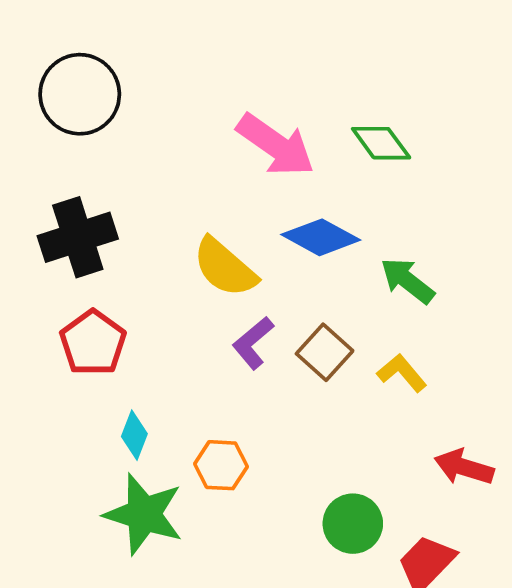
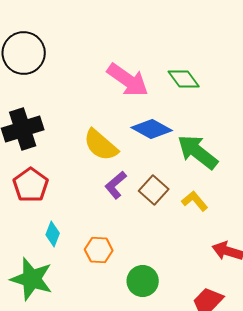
green arrow: (407, 281) -> (198, 152), size x1.4
green star: (144, 514) -> (32, 279), moved
green circle: (353, 524) -> (143, 281), moved

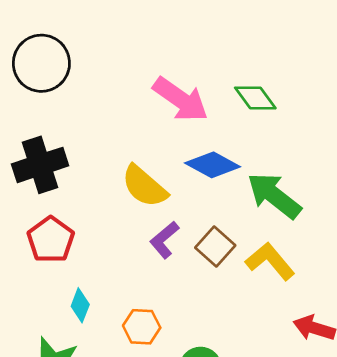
yellow L-shape: (195, 201) -> (270, 261), size x1.4

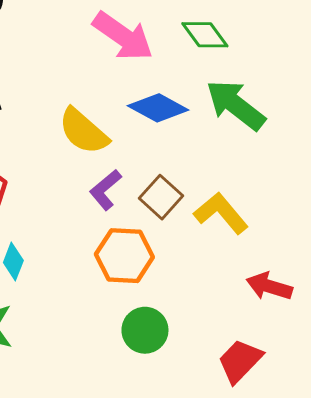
green arrow: (274, 196) -> (236, 105), moved
orange hexagon: (142, 327) -> (124, 256), moved, size x1.4

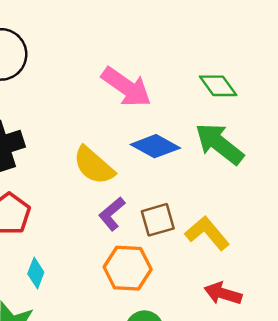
green diamond: (205, 35) -> (218, 86), moved
brown square: (161, 197) -> (158, 220), turned 32
red arrow: (269, 286) -> (223, 294), moved

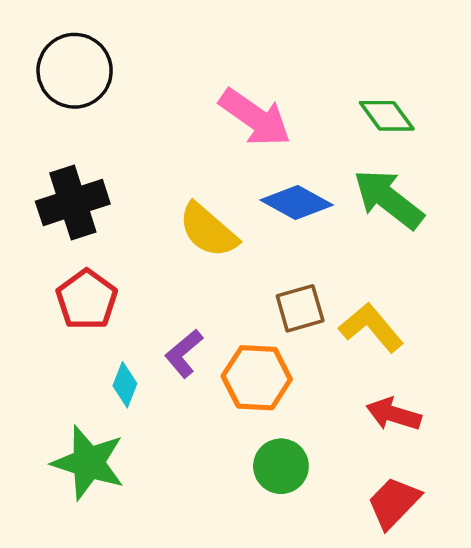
purple L-shape: (112, 214) -> (184, 353), moved

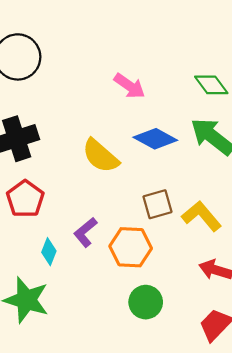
pink arrow: (255, 118) -> (130, 86), size x0.7

